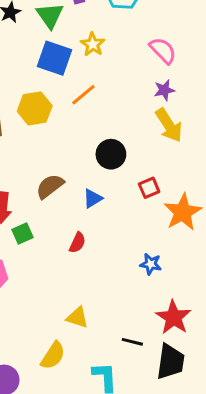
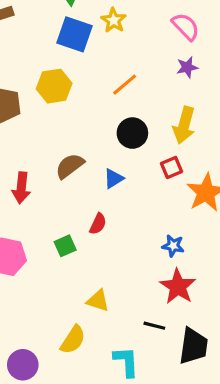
orange line: (83, 95) -> (125, 85), moved
yellow arrow: (169, 125) -> (184, 125), moved, turned 48
green square: (22, 234) -> (65, 246), moved
red star: (173, 317) -> (178, 286), moved

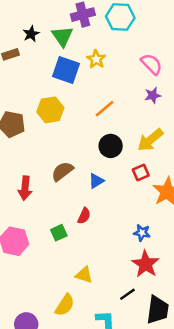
yellow arrow: (184, 125) -> (150, 140), turned 36
black line: (154, 326) -> (127, 294), turned -49

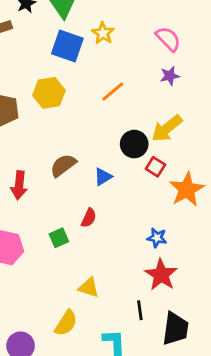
black circle: (111, 146) -> (134, 144), moved
red square: (141, 172) -> (155, 167), turned -35
black line: (127, 294) -> (140, 310), turned -63

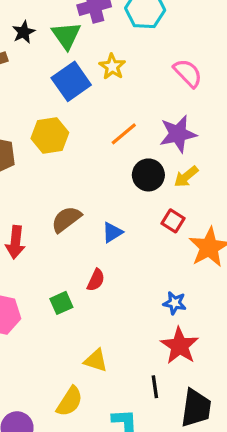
blue square: (67, 46) -> (71, 81), turned 36
purple star: (170, 76) -> (178, 134), moved, size x1.6
yellow arrow: (167, 128) -> (186, 177), size x0.7
black circle: (134, 144) -> (148, 175), moved

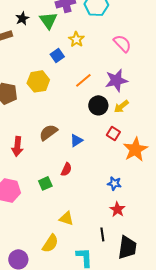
blue square: (71, 81) -> (57, 55), moved, size x0.6
red star: (180, 346) -> (117, 209), size x0.7

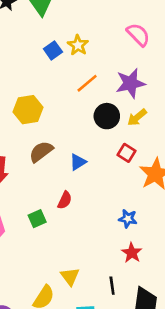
yellow star: (76, 39) -> (78, 45), moved
yellow hexagon: (38, 81) -> (28, 110), moved
yellow triangle: (66, 218) -> (70, 276), moved, turned 35

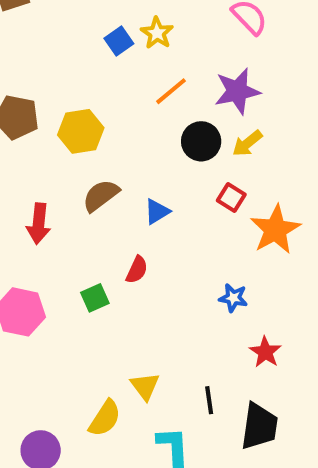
red star: (132, 253) -> (265, 352), moved

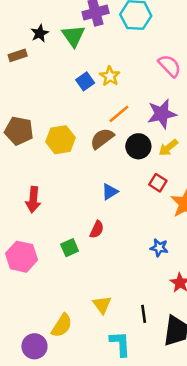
brown semicircle: (101, 196) -> (102, 138), moved
yellow semicircle: (105, 418) -> (62, 326), moved

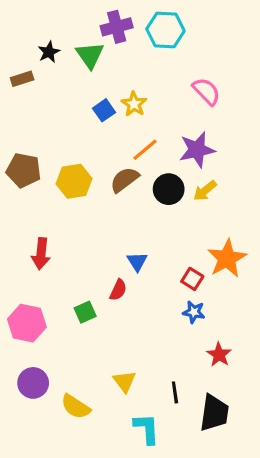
red square: (158, 183) -> (192, 279), moved
blue triangle: (110, 192) -> (137, 262), moved, turned -30
yellow semicircle: (62, 326) -> (76, 407), turned 90
purple circle: (34, 346) -> (33, 383), moved

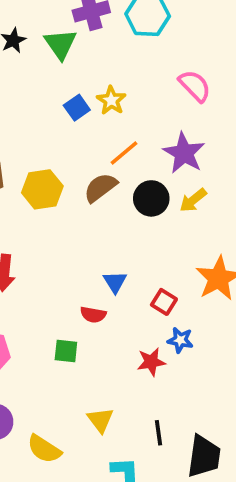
purple star: (197, 150) -> (184, 153), turned -30
red square: (192, 279) -> (164, 302), moved
red semicircle: (118, 290) -> (93, 315), turned 75
green square: (85, 312) -> (66, 351), moved, turned 30
red star: (219, 355) -> (151, 362), moved, turned 30

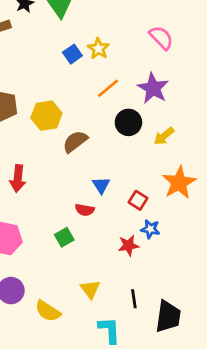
brown semicircle: (100, 188) -> (75, 142), moved
yellow arrow: (193, 200) -> (164, 136), moved
green square: (66, 351) -> (64, 237), turned -36

